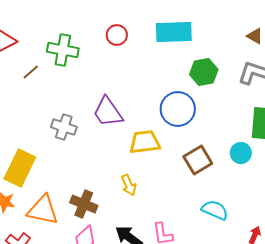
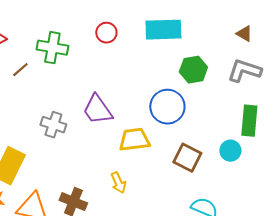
brown square: (198, 160) -> (187, 158), turned -32

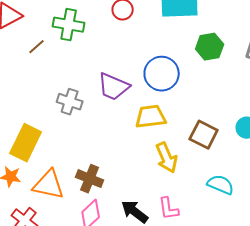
blue circle: (167, 107) -> (162, 74), moved
purple trapezoid: (97, 110) -> (114, 87), turned -32
yellow arrow: (118, 183) -> (167, 158), moved, size x1.4

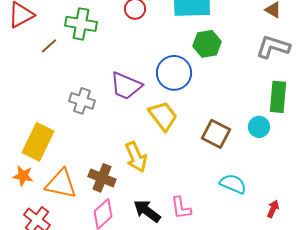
green hexagon: (210, 47) -> (207, 44), moved
yellow trapezoid: (151, 117) -> (163, 116), turned 60
yellow arrow: (167, 158) -> (136, 157), moved

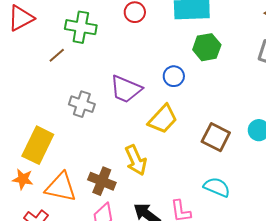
brown line: (49, 46) -> (57, 55), moved
blue circle: (174, 73) -> (174, 76), size x0.6
yellow trapezoid: (163, 116) -> (163, 119), turned 80
cyan semicircle: (233, 184) -> (217, 187), moved

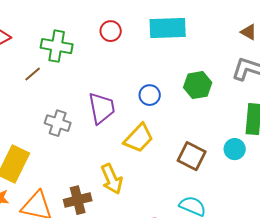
green hexagon: (207, 47) -> (198, 85), moved
purple trapezoid: (126, 89) -> (102, 108), turned -124
brown cross: (102, 181) -> (78, 200), turned -36

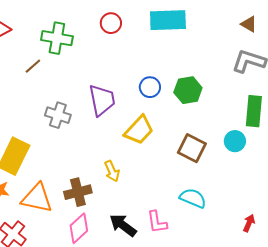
green hexagon: (198, 85) -> (188, 90), moved
yellow arrow: (112, 179) -> (112, 171), size x0.7

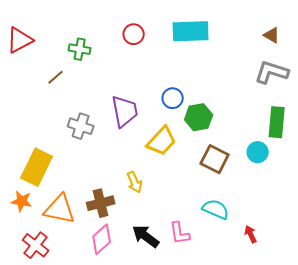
green cross: (57, 38) -> (80, 49), size x0.7
green hexagon: (188, 90) -> (199, 117), moved
red arrow: (249, 223) -> (251, 234), moved, turned -48

